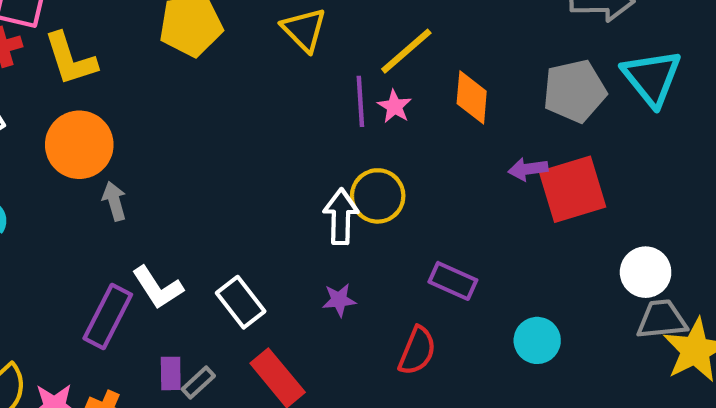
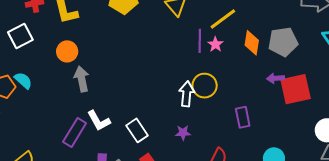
gray pentagon: (575, 91) -> (283, 42), moved
orange circle: (79, 145) -> (67, 51), size x0.7
gray arrow: (114, 201) -> (82, 79), size x1.4
purple rectangle: (453, 281) -> (243, 117), moved, turned 50

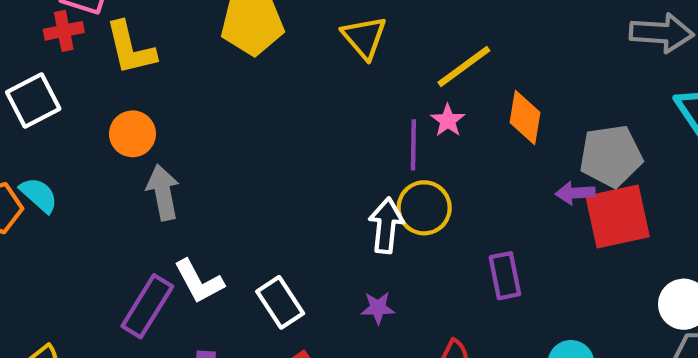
purple line: (200, 41) -> (413, 145), moved
gray pentagon: (283, 42) -> (611, 156), moved

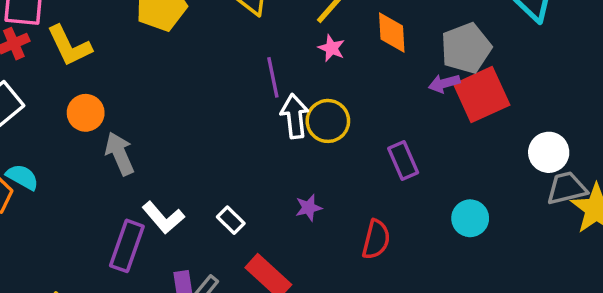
purple line: (413, 145) -> (273, 77), moved
white arrow: (386, 225) -> (295, 116), moved
white rectangle: (280, 302) -> (231, 220), size x0.7

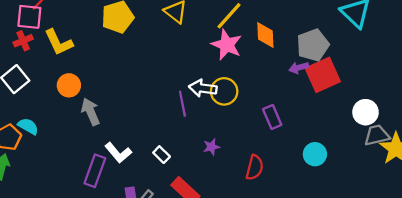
pink star: (332, 48) -> (227, 45), size x1.8
purple line: (273, 77) -> (182, 104), moved
white arrow: (295, 116) -> (203, 88), turned -76

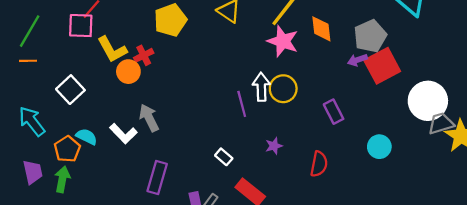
red cross: (23, 41) -> (144, 55), moved
orange circle: (69, 85) -> (128, 72), moved
white arrow: (203, 88) -> (261, 87), turned 84
white circle: (365, 112) -> (428, 101), size x1.5
white L-shape: (118, 153) -> (123, 134), moved

